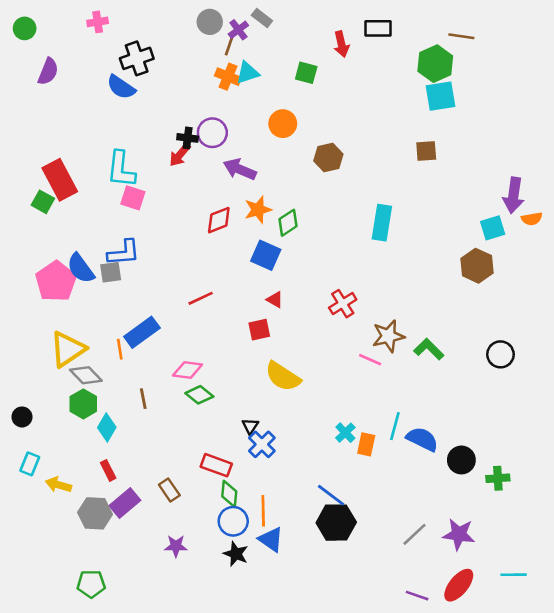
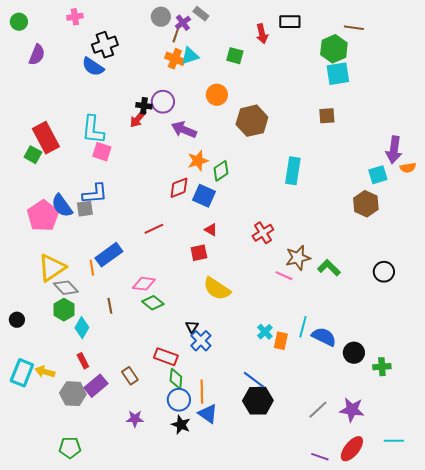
brown hexagon: (328, 158) -> (252, 121), size x1.4
red diamond: (219, 220) -> (179, 188), moved
cyan rectangle: (30, 464) -> (22, 373), moved, size x1.5

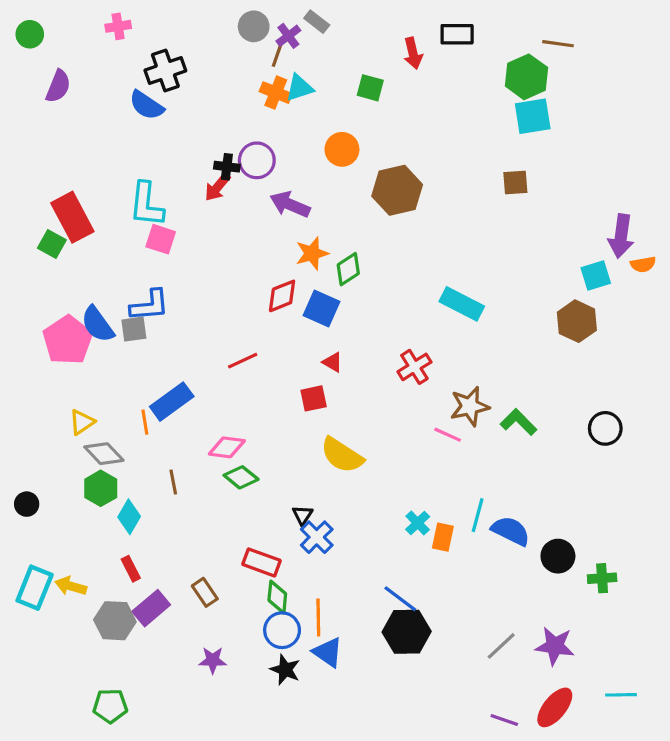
cyan rectangle: (293, 171) -> (462, 304), moved, turned -72
yellow triangle: (52, 268) -> (82, 422), size x0.6

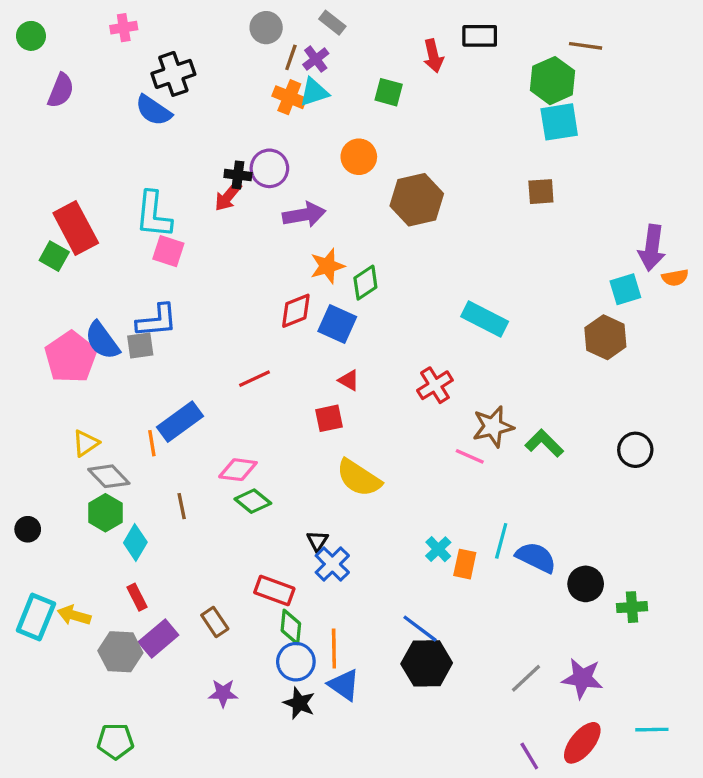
purple cross: (288, 36) -> (316, 59), moved
purple arrow: (290, 205) -> (304, 215), turned 147
purple line: (504, 720) -> (529, 756), turned 40

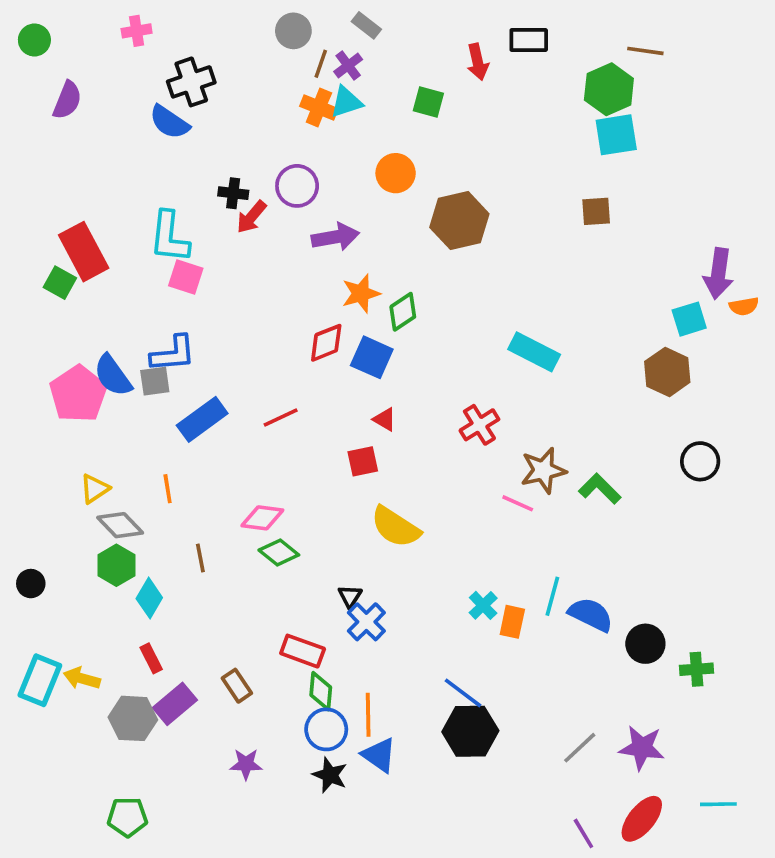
black cross: (238, 175) -> (233, 193), moved
blue rectangle: (180, 422) -> (202, 419), moved
black circle: (635, 450) -> (700, 461), moved

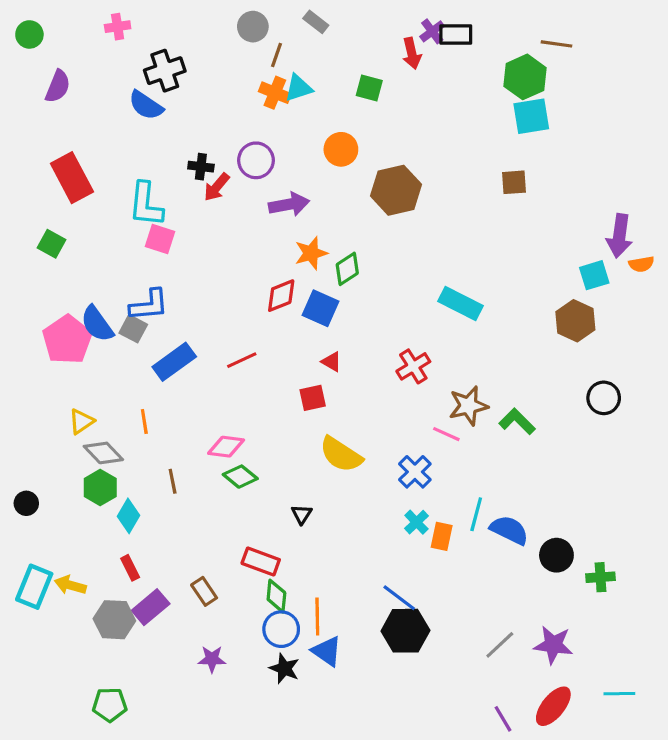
purple cross: (348, 66) -> (432, 31), moved
red rectangle: (84, 252) -> (72, 178), moved
gray square: (155, 381) -> (133, 329), turned 36
blue cross: (366, 622) -> (415, 472), moved

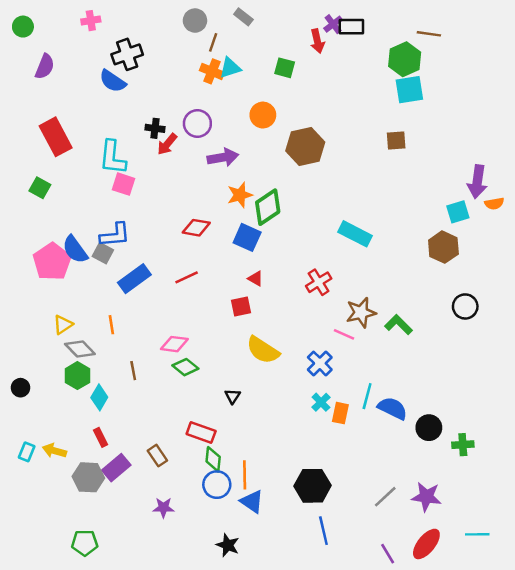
green diamond: (347, 269) -> (268, 207), size x1.4
red diamond: (281, 296) -> (196, 228), moved, turned 32
cyan rectangle: (34, 587) -> (27, 452), size x0.6
blue line: (399, 598) -> (323, 531), moved, turned 40
black star: (284, 668) -> (228, 545), moved

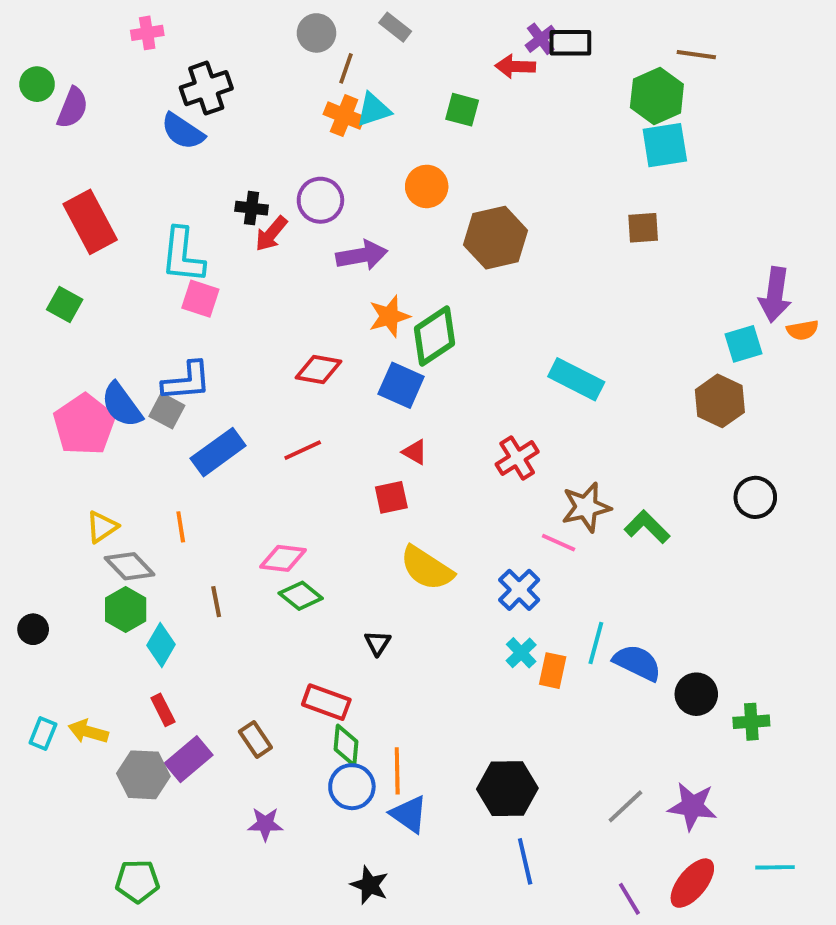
green circle: (23, 27) -> (37, 84), moved
red arrow: (317, 41) -> (515, 66), turned 105

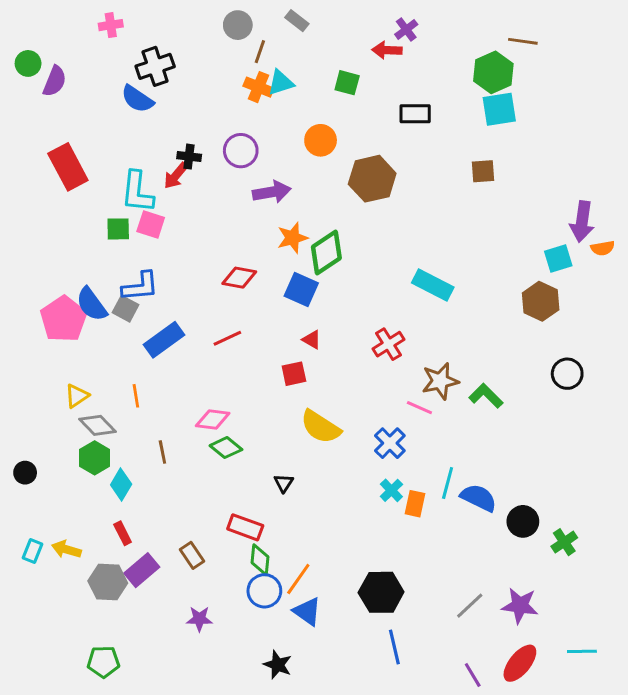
black rectangle: (570, 43) -> (415, 114), moved
red arrow: (271, 234) -> (176, 176), moved
green square: (65, 305) -> (118, 229), moved, turned -30
green cross: (751, 722) -> (564, 542), turned -30
orange line: (397, 771) -> (298, 579), turned 36

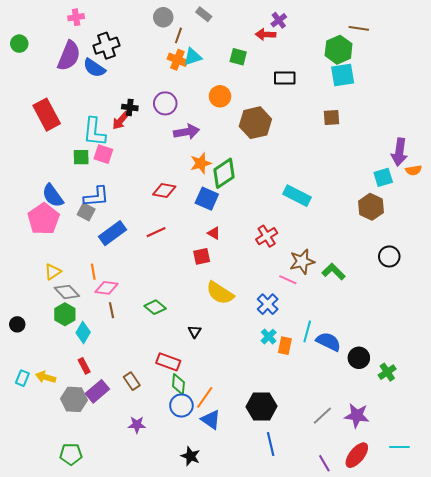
purple semicircle: (55, 81) -> (69, 56), moved, size x1.4
blue semicircle: (92, 304) -> (53, 196), moved
pink diamond: (213, 419) -> (106, 288), moved

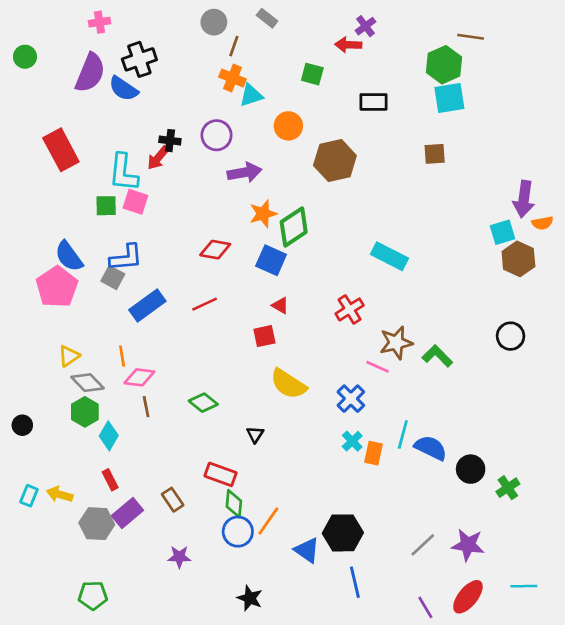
cyan triangle: (193, 57) -> (251, 95), moved
brown hexagon: (371, 207) -> (518, 259), moved
blue triangle: (211, 420) -> (307, 550), moved

